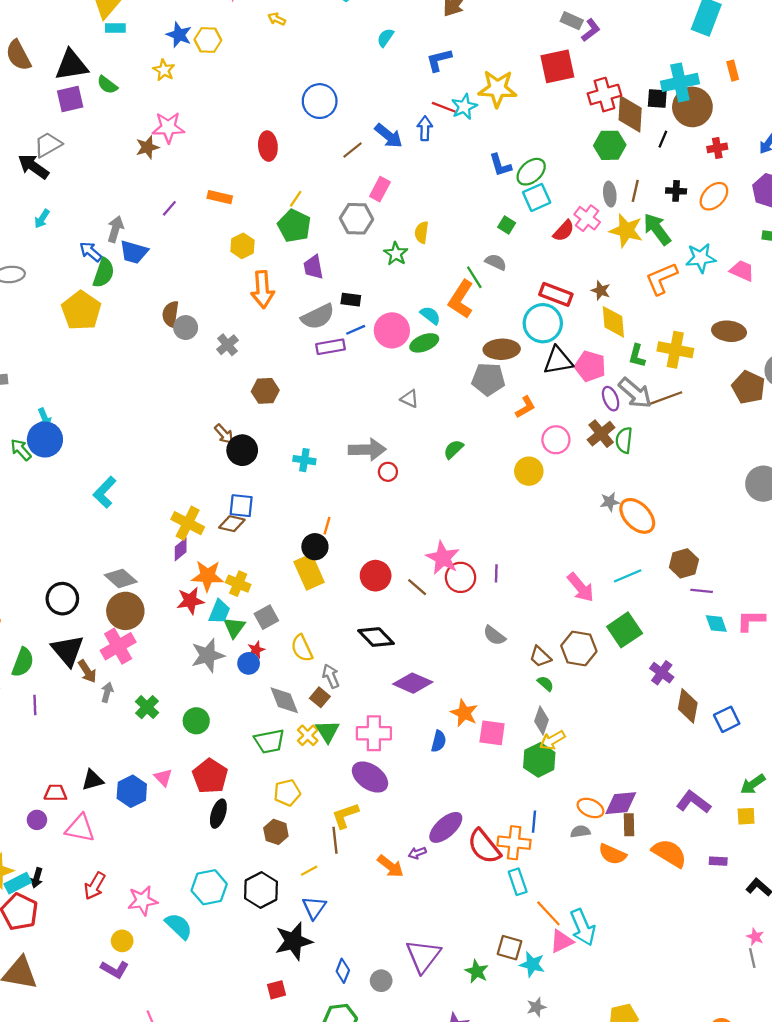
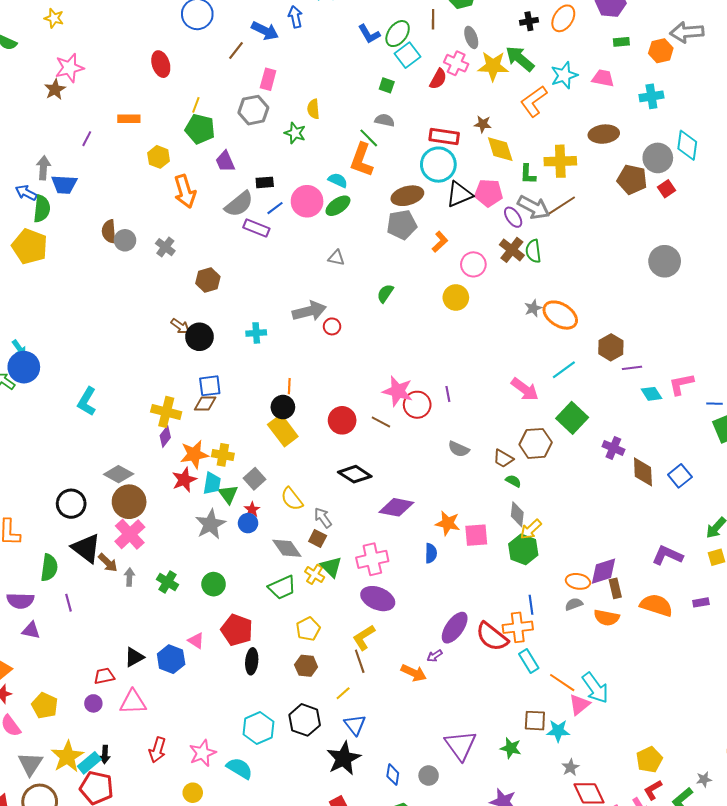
brown line: (635, 191) -> (433, 19), moved
purple rectangle: (331, 347) -> (256, 228), turned 45

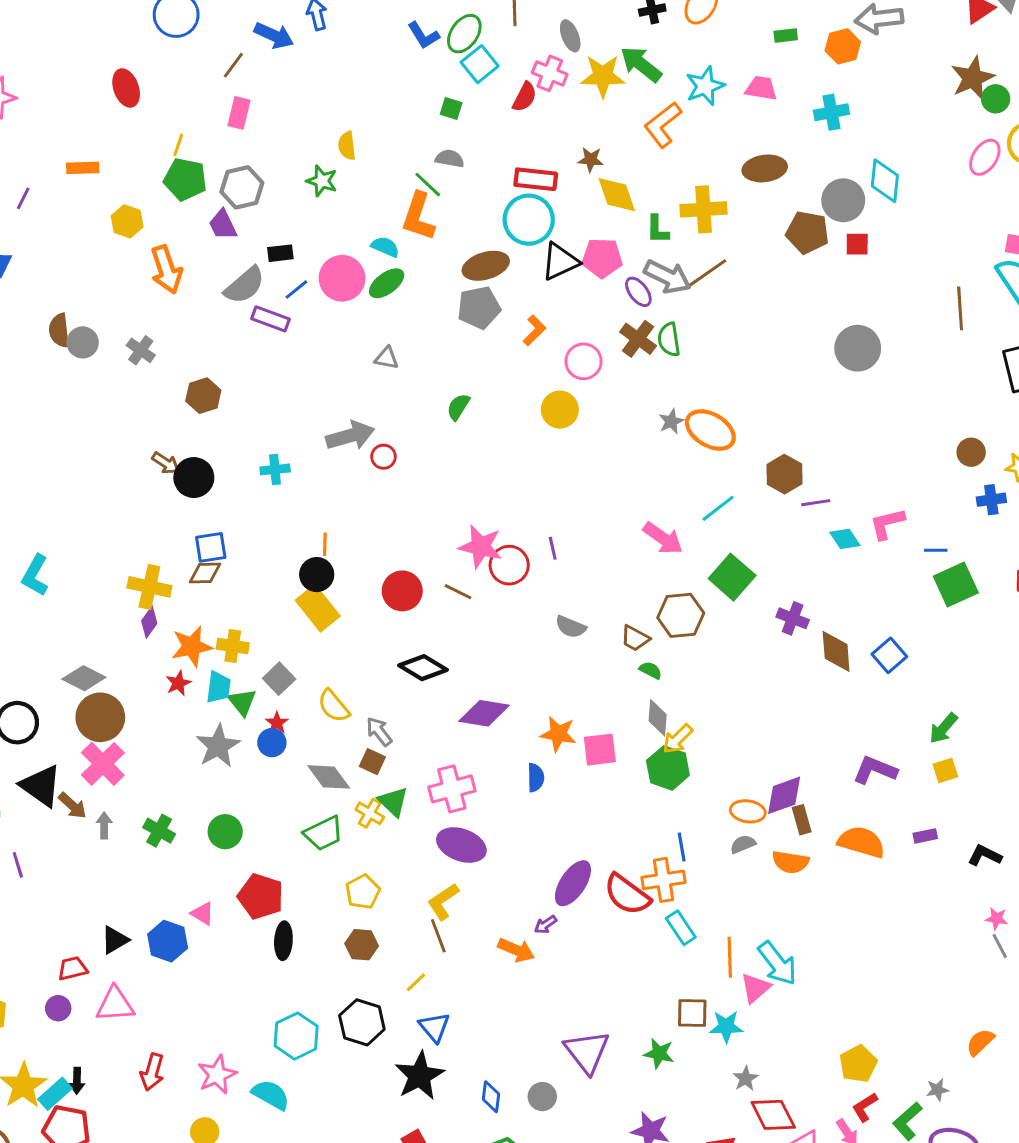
pink rectangle: (268, 79) -> (239, 113), moved
gray hexagon: (253, 110) -> (242, 187), moved
red square: (667, 189) -> (857, 244), turned 36
red star: (184, 480) -> (178, 683), size x0.7
orange line: (562, 683) -> (730, 957), turned 56

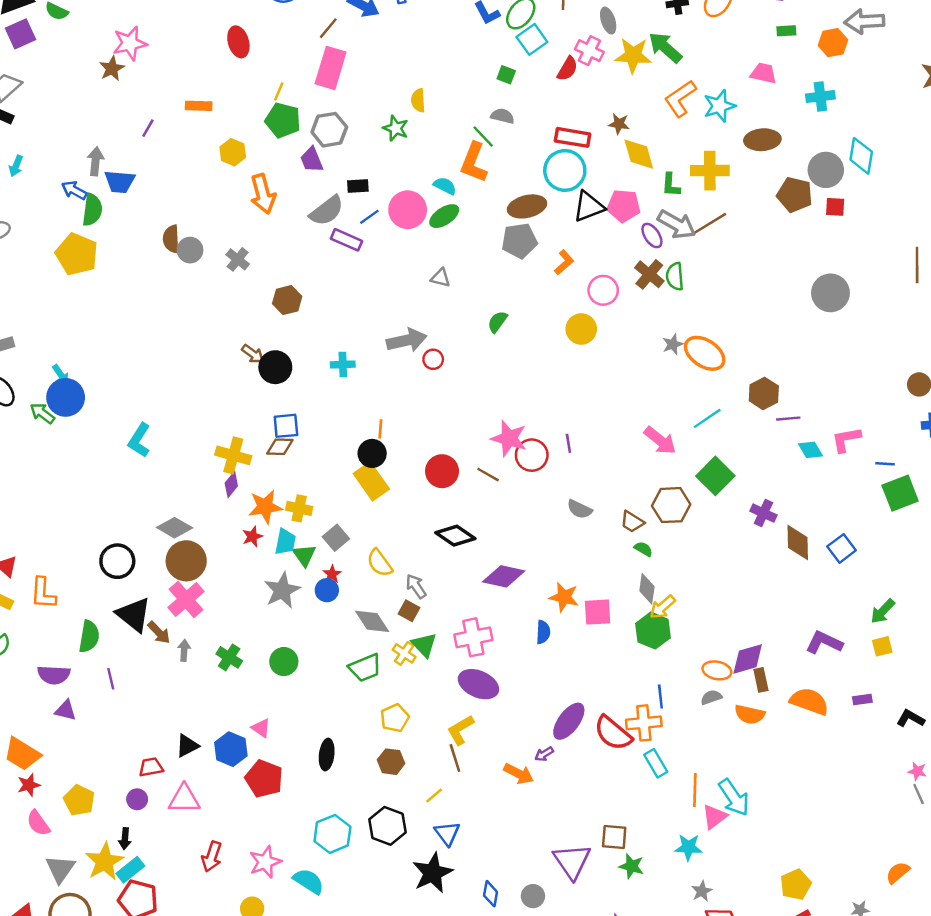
cyan star: (705, 86) -> (719, 106), moved
pink rectangle: (239, 113) -> (331, 68), size x1.6
red pentagon: (261, 896) -> (264, 779), moved
brown square: (692, 1013) -> (614, 837), moved
black arrow: (77, 1081) -> (125, 839), moved

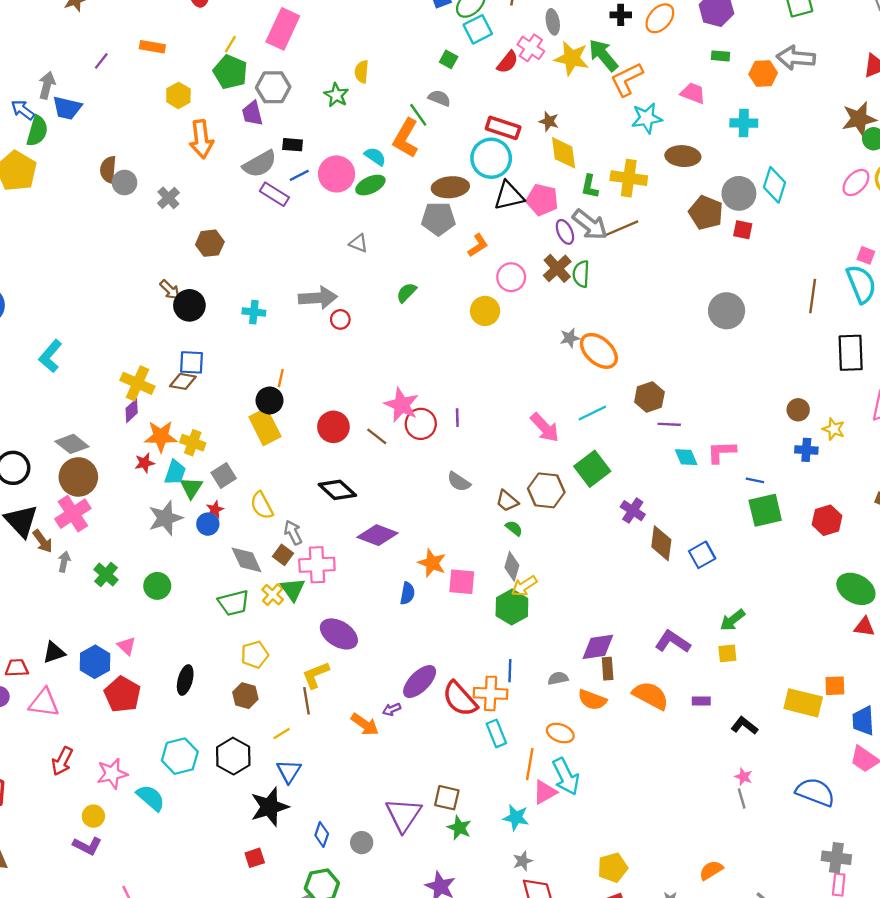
orange L-shape: (680, 99) -> (627, 79), moved
pink cross: (473, 637) -> (317, 565), moved
orange ellipse: (717, 670) -> (560, 733), moved

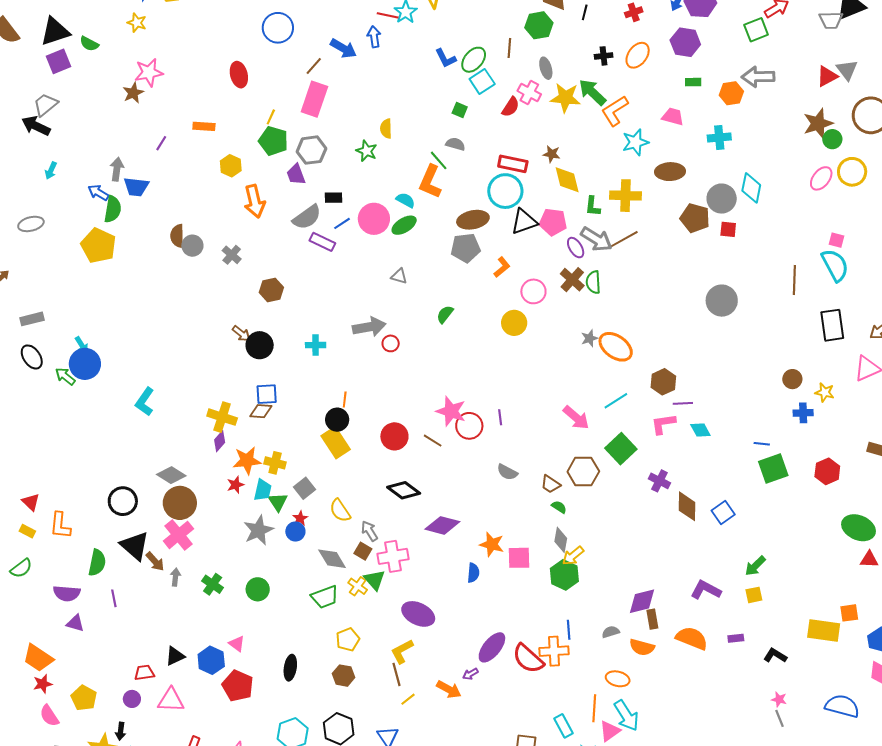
pink L-shape: (721, 452) -> (663, 424), moved
cyan rectangle: (496, 733) -> (564, 726), moved
yellow line: (282, 734) -> (408, 699), moved

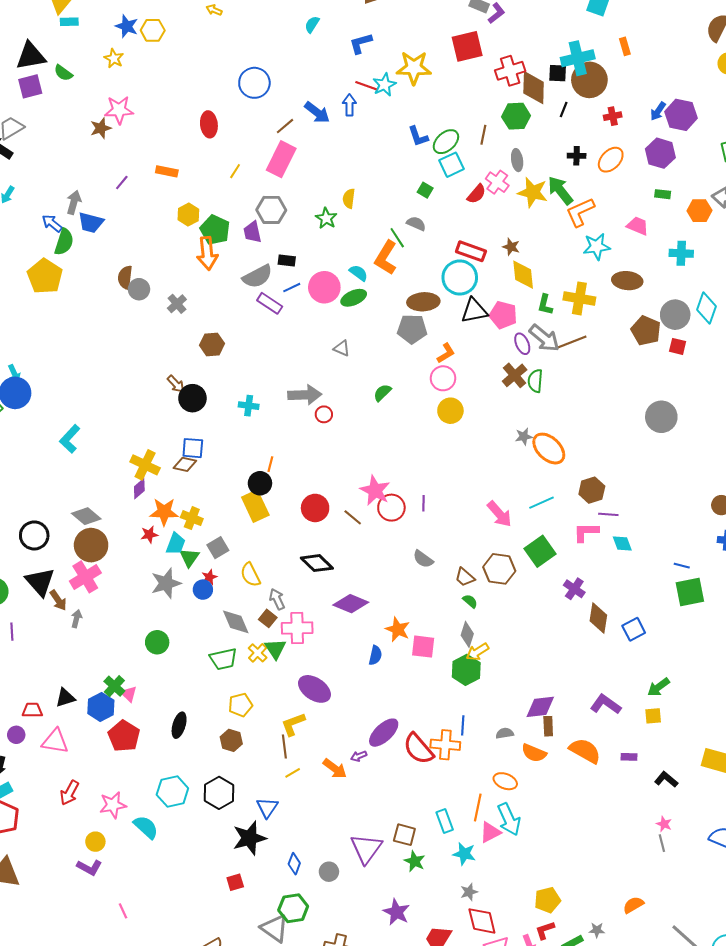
green pentagon: (273, 141) -> (215, 230), moved
pink circle: (533, 291) -> (443, 378), moved
green cross: (213, 584) -> (114, 686), moved

